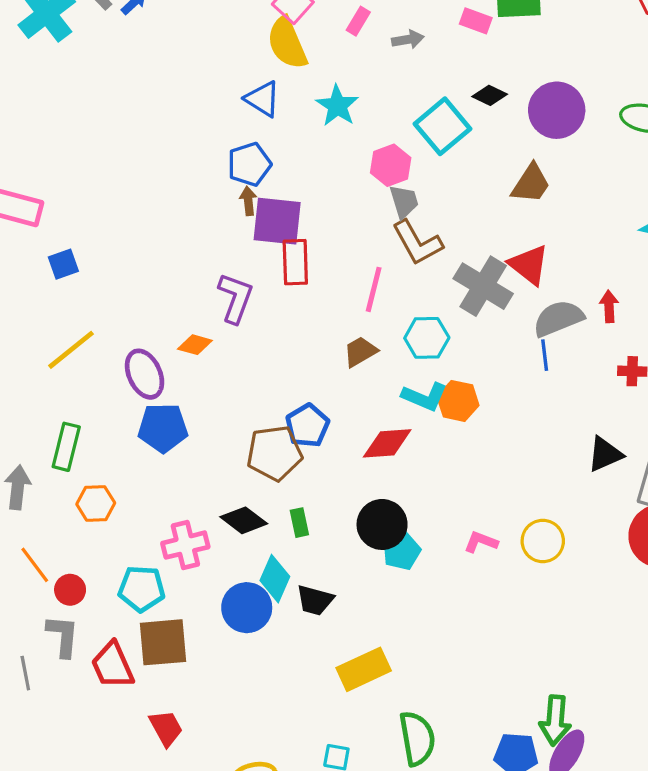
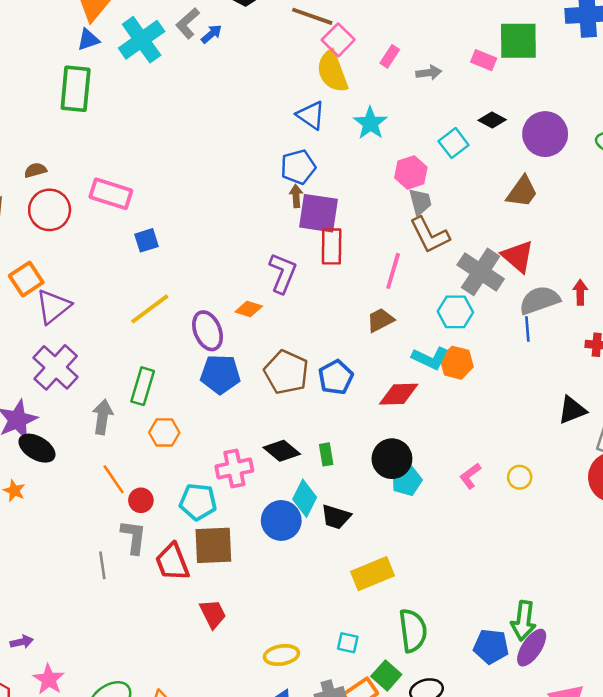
cyan square: (443, 126) -> (454, 143), size x0.7
cyan hexagon: (427, 338) -> (455, 312), moved
brown pentagon: (274, 453) -> (286, 372), moved, turned 30
yellow circle: (543, 541) -> (520, 477), size x0.7
pink L-shape: (481, 542) -> (470, 476), turned -60

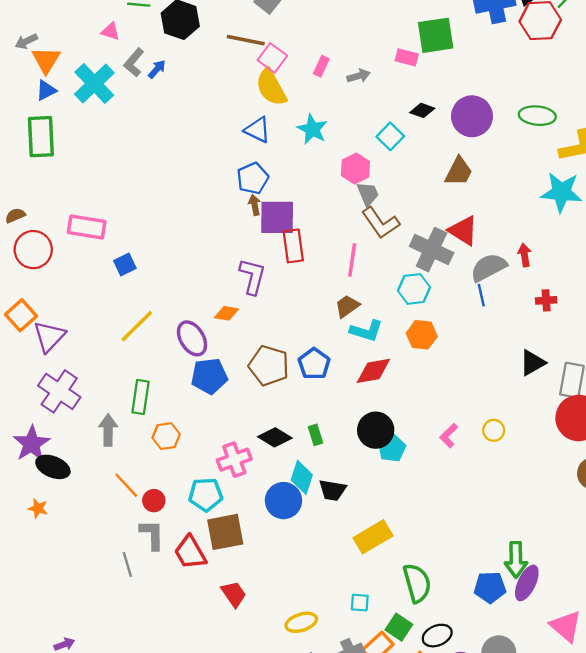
cyan L-shape: (430, 358) -> (366, 331), moved

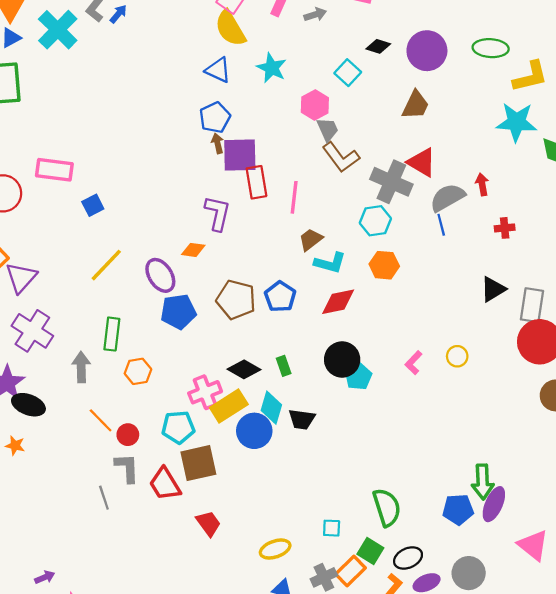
pink line: (352, 260) -> (294, 197), moved
yellow rectangle: (373, 537) -> (229, 406), moved

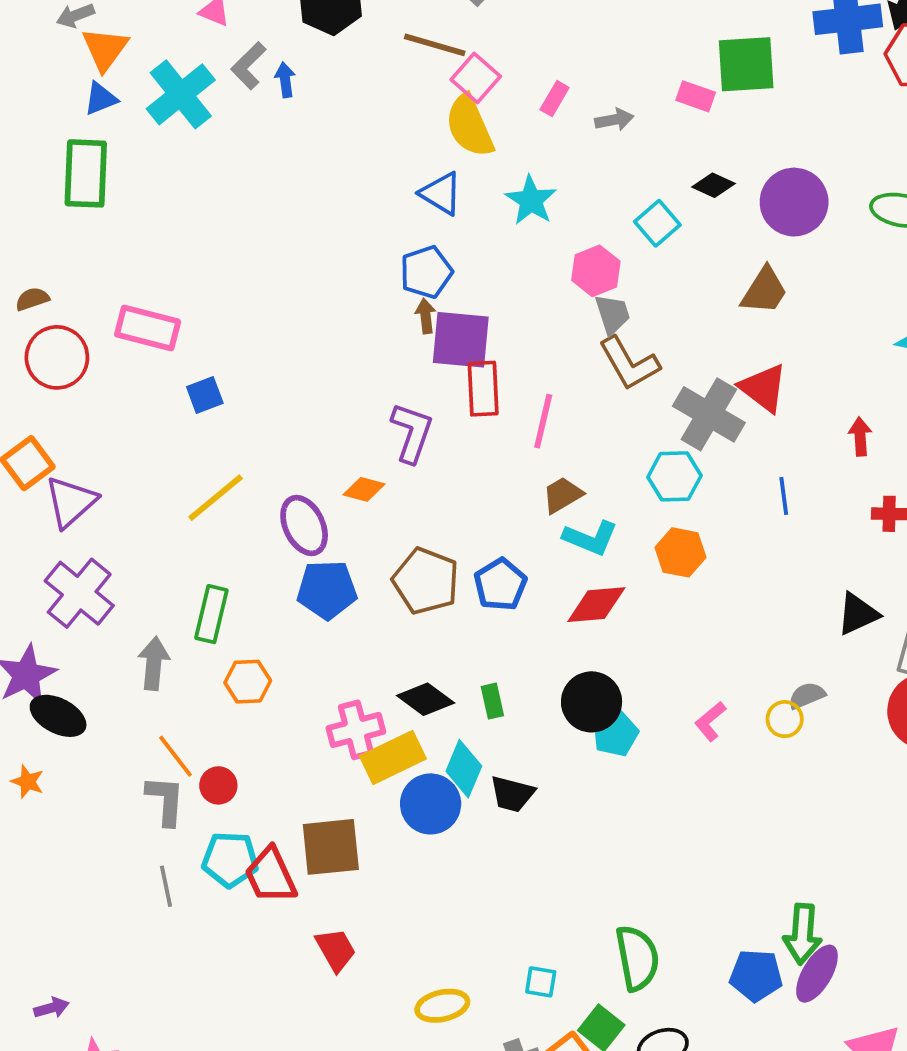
blue arrow: (118, 14) -> (285, 80), turned -54
gray semicircle: (447, 198) -> (807, 696), moved, size x0.6
cyan pentagon: (178, 427) -> (230, 859), moved
gray L-shape: (127, 468) -> (165, 800), moved

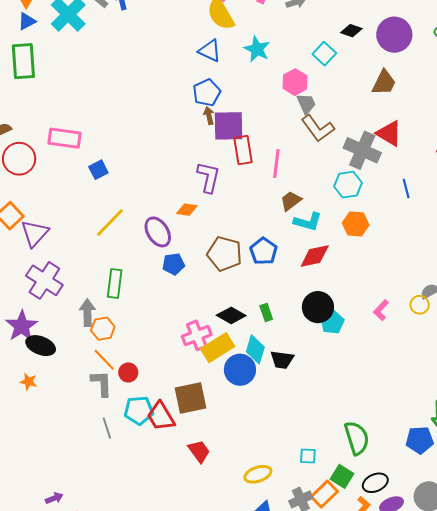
blue pentagon: (327, 590) -> (173, 264), size x0.7
orange hexagon: (248, 682) -> (103, 329), moved

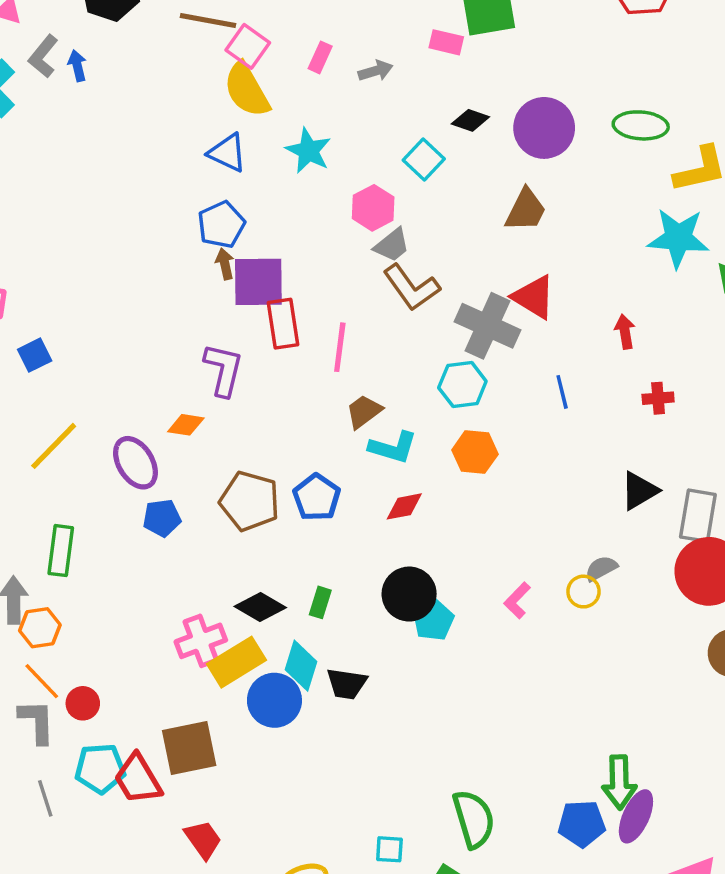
gray trapezoid: (306, 104) -> (392, 245), turned 75
red diamond: (315, 256) -> (404, 506), size x0.7
green rectangle: (266, 312) -> (320, 602), turned 36

